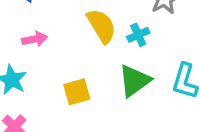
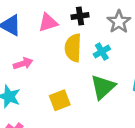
yellow semicircle: (102, 26) -> (73, 48), turned -140

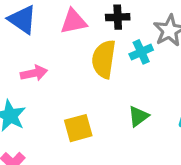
cyan cross: (102, 52) -> (141, 52), moved
green triangle: (103, 87) -> (138, 116), size x0.6

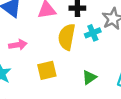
yellow square: (78, 128) -> (47, 70), moved

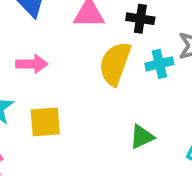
yellow square: (47, 70) -> (45, 122), moved

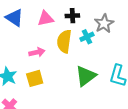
pink arrow: (32, 64) -> (37, 52), moved
green triangle: (142, 137) -> (86, 76), size x1.6

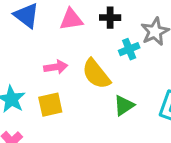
yellow semicircle: (64, 41) -> (96, 74), moved, turned -50
green triangle: (86, 76) -> (124, 105), size x0.7

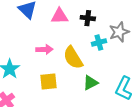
yellow square: (50, 105) -> (48, 81), moved

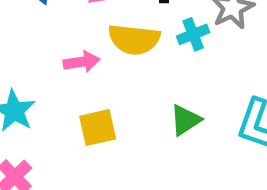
yellow semicircle: (73, 58) -> (134, 39), moved, turned -45

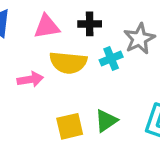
yellow square: (98, 128) -> (70, 126), moved

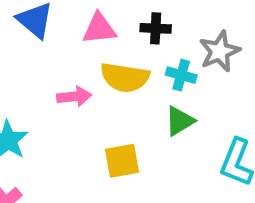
cyan cross: (111, 58) -> (181, 75), turned 35
green triangle: (106, 121) -> (180, 121), moved

